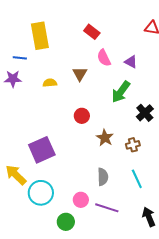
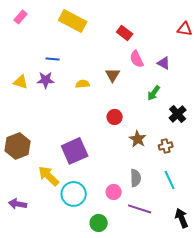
yellow rectangle: (40, 36) -> (73, 21), moved, turned -52
green arrow: (121, 92) -> (154, 93), size x0.7
pink circle: (81, 200) -> (114, 192), moved

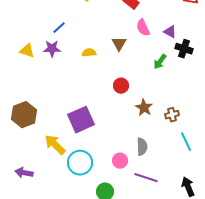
blue line: (53, 59) -> (59, 28), turned -48
black cross: (178, 114) -> (184, 49), moved, turned -30
cyan line: (170, 180) -> (186, 142), moved

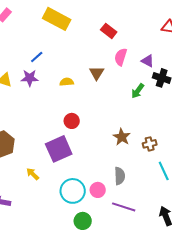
pink semicircle: (143, 28) -> (121, 57), turned 42
red circle: (121, 86) -> (72, 121), moved
yellow arrow: (55, 145) -> (33, 174), size x0.6
cyan circle: (80, 163) -> (73, 191), moved

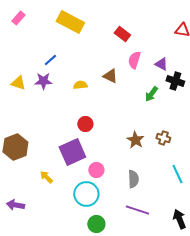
brown triangle: (97, 73) -> (110, 76), turned -35
brown cross: (150, 144) -> (163, 138), moved, turned 32
pink circle: (98, 190) -> (96, 170), moved

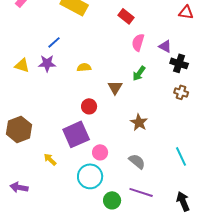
brown triangle: (110, 76) -> (115, 87), moved, turned 35
green arrow: (151, 94) -> (139, 73), moved
brown cross: (163, 138) -> (181, 92), moved
gray semicircle: (133, 179) -> (137, 161), turned -48
green circle: (96, 224) -> (112, 200), moved

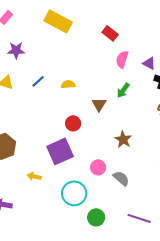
blue line: (54, 42) -> (38, 81), moved
purple star: (47, 63) -> (16, 50), moved
pink circle: (100, 152) -> (98, 167), moved
yellow arrow: (50, 159) -> (34, 176), turned -32
purple line: (141, 192) -> (139, 218), moved

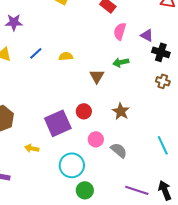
green arrow: (123, 90) -> (121, 62), turned 42
red circle: (73, 123) -> (84, 111), moved
green circle: (96, 217) -> (85, 190), moved

